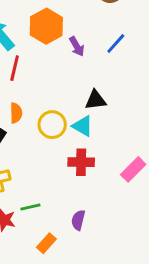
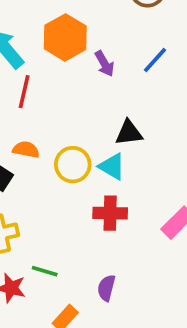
orange semicircle: (16, 113) -> (26, 150), turned -78
green line: (30, 207) -> (45, 271), turned 30

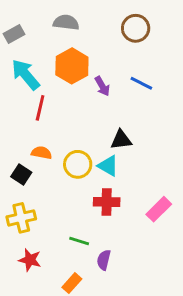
blue line: (155, 60) -> (141, 83), turned 75
green line: (45, 271) -> (79, 241), moved

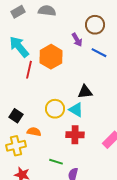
brown circle: (136, 28) -> (95, 25), moved
gray rectangle: (14, 34) -> (18, 12), moved
orange hexagon: (72, 66) -> (51, 57), moved
purple arrow: (102, 86) -> (77, 40), moved
orange semicircle: (41, 153) -> (34, 132), moved

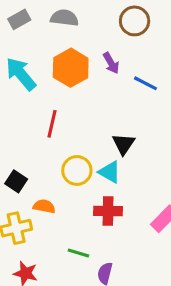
brown circle: (95, 25) -> (135, 21), moved
orange hexagon: (51, 57) -> (71, 68), moved
red line: (29, 70) -> (52, 124), moved
black triangle: (85, 92) -> (124, 144), turned -49

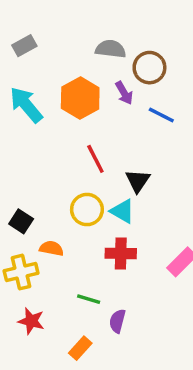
gray semicircle: (64, 18) -> (111, 49), moved
brown circle: (135, 21) -> (149, 68), moved
red line: (52, 124) -> (95, 159), moved, turned -40

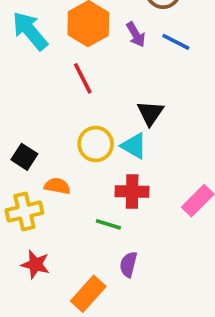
purple arrow: (124, 93) -> (136, 35), moved
red line: (95, 159) -> (83, 78), moved
green line: (89, 299) -> (108, 224), moved
orange rectangle: (80, 348) -> (88, 294), size x1.4

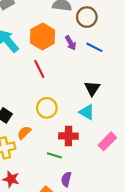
black triangle: (150, 113) -> (92, 88), moved
cyan triangle: (134, 146) -> (87, 112), moved
orange semicircle: (57, 186) -> (24, 133), turned -56

